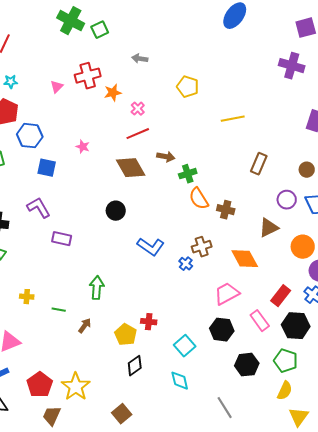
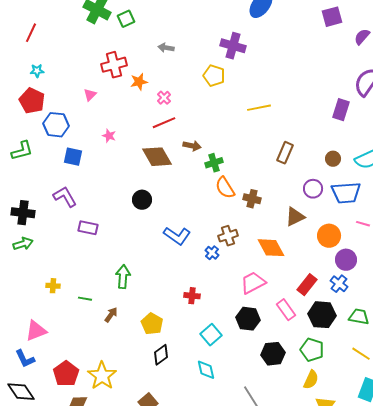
purple cross: (292, 66) -> (233, 46), moved
pink triangle: (57, 87) -> (90, 95), moved
red cross: (149, 322) -> (192, 296), moved

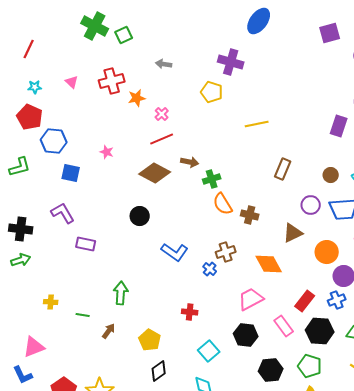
pink triangle: (90, 95) -> (72, 82), moved, turned -32
brown diamond: (157, 157) -> (155, 173), turned -32
blue cross: (339, 284) -> (337, 300), turned 30

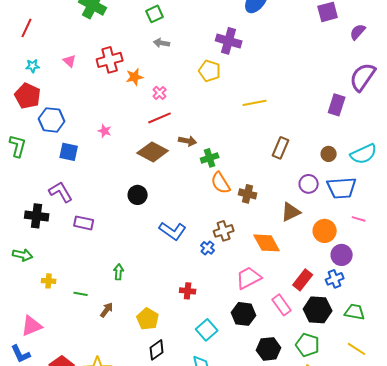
green square: (124, 35) -> (155, 14), moved
green L-shape: (20, 167) -> (18, 146), turned -60
black cross: (21, 229) -> (37, 216), moved
green arrow: (21, 260) -> (23, 255), moved, turned 30
green arrow: (121, 293) -> (119, 272), size x0.7

